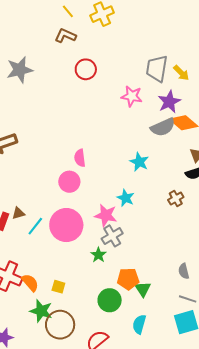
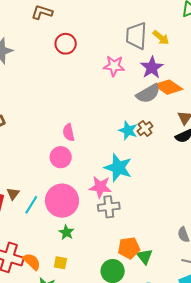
cyan star: (126, 198) -> (118, 168), size x1.6
brown cross: (176, 199) -> (145, 129), moved
brown triangle: (18, 213) -> (13, 194), turned -32
gray cross: (112, 236) -> (109, 207), turned 30
green star: (98, 255) -> (66, 232), moved

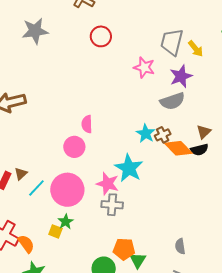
orange diamond: (168, 87) -> (178, 148), moved
yellow square: (60, 263) -> (55, 231), moved

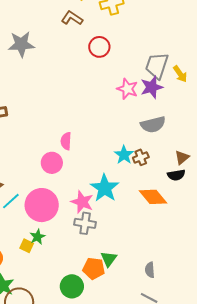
red circle: (101, 36) -> (99, 47), moved
purple star: (181, 76) -> (152, 87), moved
orange diamond: (178, 148) -> (153, 197), moved
green triangle: (138, 260) -> (109, 259), moved

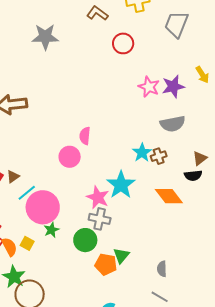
gray trapezoid: (157, 66) -> (177, 24), moved
pink circle: (42, 205) -> (43, 207), moved
yellow square: (27, 246) -> (27, 243), moved
green circle: (72, 286) -> (85, 240), moved

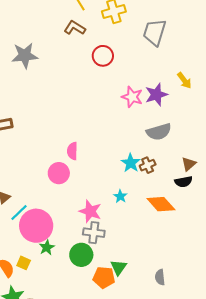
cyan star: (121, 185) -> (120, 196), moved, size x0.5

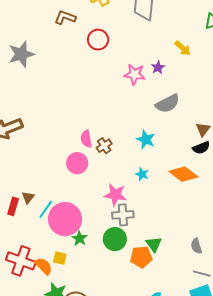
purple star: (156, 95) -> (158, 67), size x0.6
brown cross: (148, 165) -> (104, 146), moved

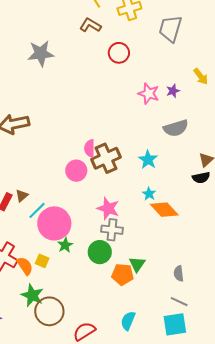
brown cross: (104, 146) -> (106, 158), size x1.8
cyan star: (142, 174) -> (149, 194), moved
orange diamond: (183, 174) -> (164, 210), moved

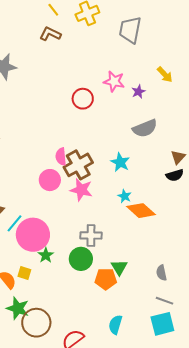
red circle: (119, 53) -> (83, 99), moved
pink star: (149, 94) -> (114, 81), moved
pink star: (108, 208) -> (81, 190), moved

